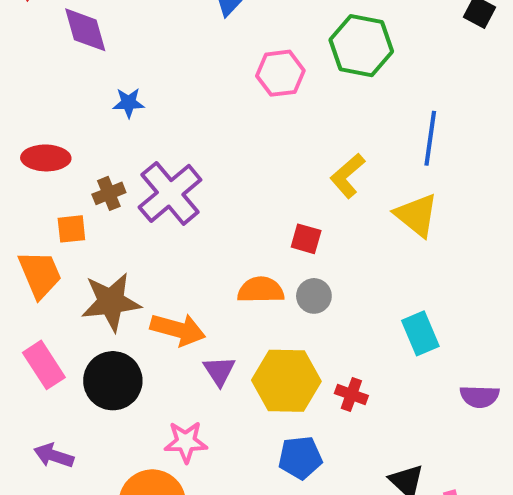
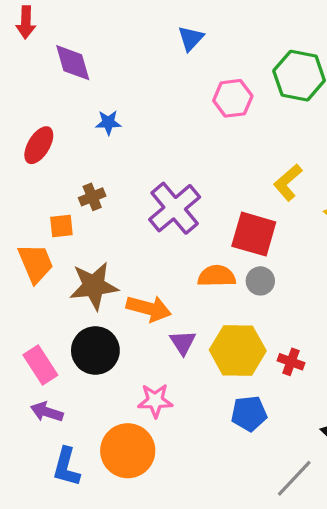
red ellipse: (46, 158) -> (39, 145), moved, turned -60
purple cross: (170, 193) -> (175, 208), moved
red square: (306, 239) -> (254, 234), size x1.8
pink rectangle: (44, 365) -> (40, 365), moved

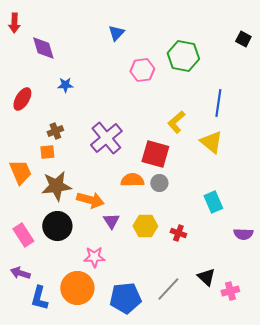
orange square: (61, 226) -> (47, 152), moved
yellow hexagon: (238, 350) -> (145, 226), size x0.7
purple arrow: (47, 412) -> (20, 273), moved
blue pentagon: (249, 414) -> (125, 298), moved, size x1.4
gray line: (294, 478) -> (168, 289), moved

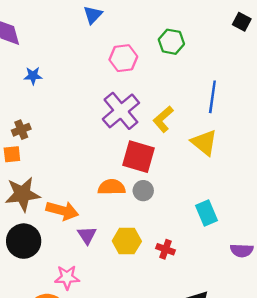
green hexagon: (183, 56) -> (171, 42), size x0.7
purple cross: (106, 138) -> (121, 111), moved

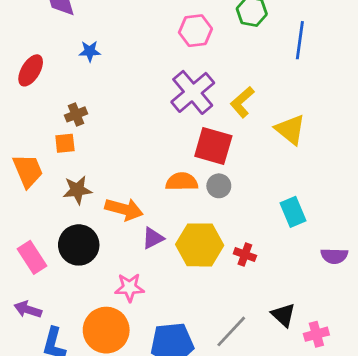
blue line: (212, 97) -> (300, 40), moved
brown star: (22, 194) -> (77, 190), size x0.7
purple triangle: (87, 235) -> (153, 238), turned 36
yellow hexagon: (127, 241) -> (200, 245), size x1.4

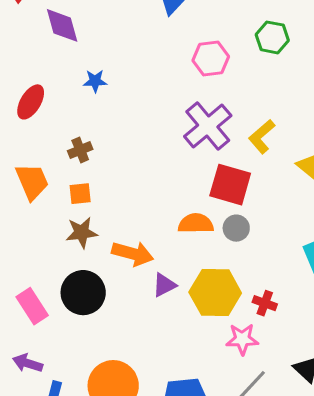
orange square: (65, 143) -> (80, 194), moved
orange trapezoid: (28, 171) -> (32, 182), moved
pink star: (130, 288) -> (242, 339), moved

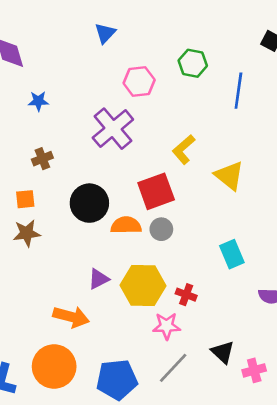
purple cross: (208, 126) -> (113, 129), moved
brown cross: (80, 150) -> (42, 159), moved
red square: (230, 185) -> (156, 191), turned -36
orange arrow: (133, 254) -> (71, 317), moved
black circle: (83, 293) -> (89, 203), moved

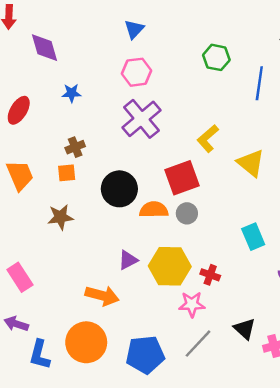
pink hexagon: (139, 81) -> (137, 72), moved
orange square: (25, 199) -> (67, 173), moved

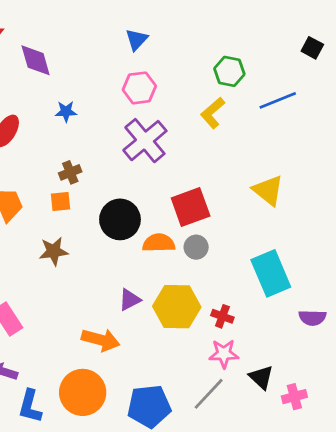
blue line: (259, 83) -> (278, 100), turned 60
yellow L-shape: (208, 139) -> (213, 113), moved
cyan rectangle: (253, 237) -> (271, 273), size x1.5
pink star: (192, 304) -> (224, 354), moved

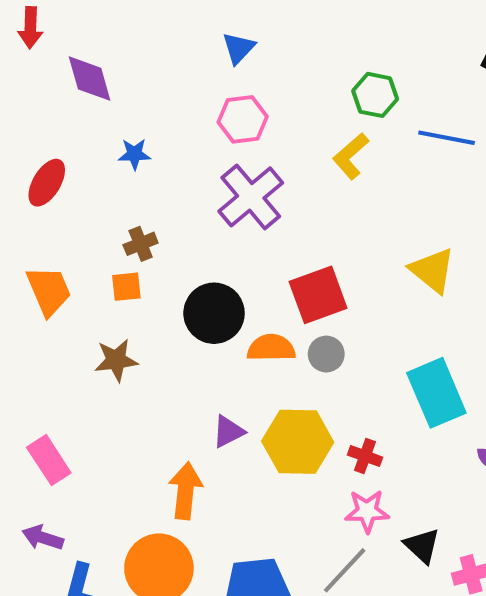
blue line: (278, 100) -> (447, 138), turned 33
orange arrow: (101, 340) -> (185, 491), turned -99

